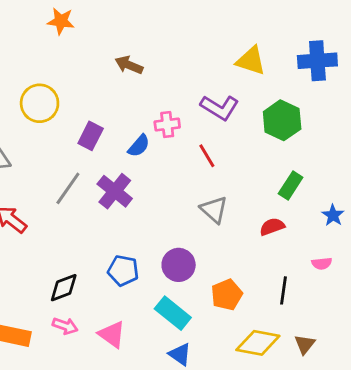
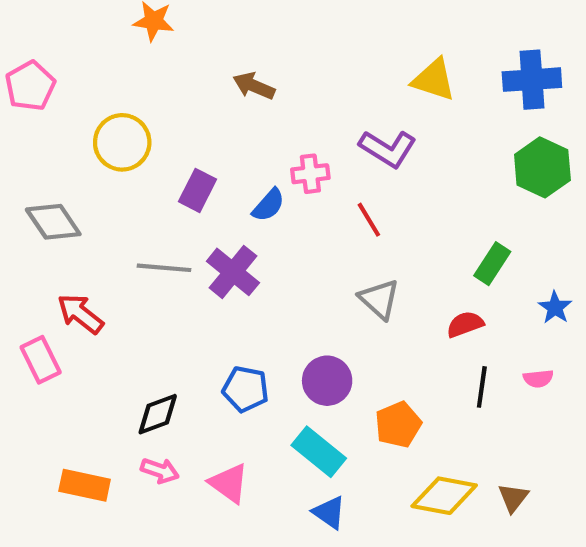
green hexagon: (282, 120) -> (542, 167), moved
gray line: (68, 188) -> (164, 268), turned 60
black line: (283, 290) -> (482, 387), moved

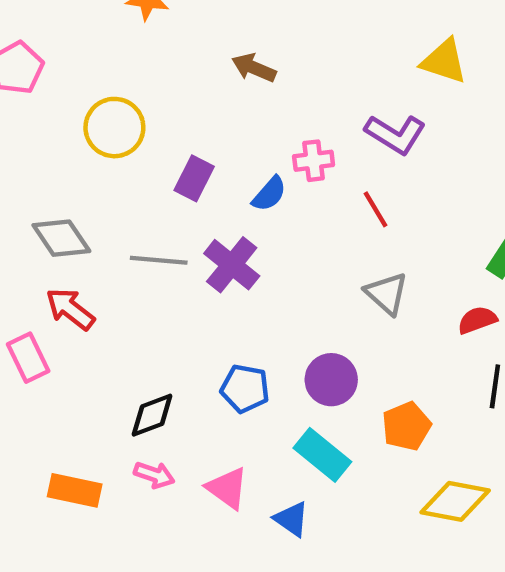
gray diamond: (53, 222) -> (61, 238), moved
blue triangle: (329, 512) -> (291, 519), moved

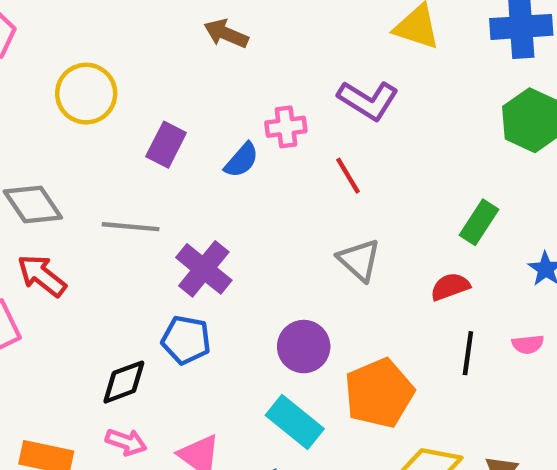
purple cross: (232, 265) -> (204, 269), moved
blue pentagon: (245, 389) -> (186, 340), moved
orange pentagon: (406, 426) -> (379, 393), size x1.4

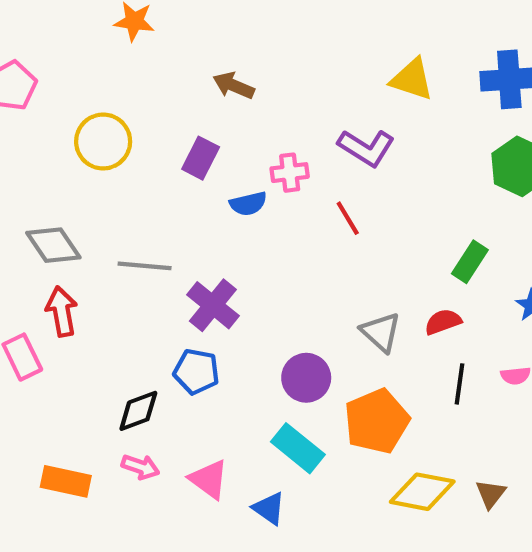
purple rectangle: (166, 145) -> (201, 158), moved
blue semicircle: (242, 160) -> (248, 204), turned 36
gray triangle: (359, 260) -> (381, 332), moved
red arrow: (42, 276) -> (62, 311), turned 42

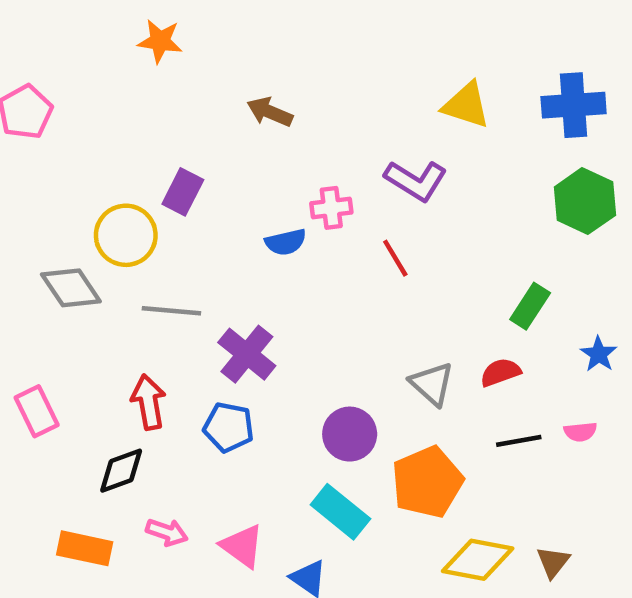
yellow circle: (103, 142) -> (126, 235), moved
purple rectangle: (201, 158) -> (183, 192), moved
red arrow: (62, 311) -> (149, 402), moved
black line: (460, 384) -> (519, 441), turned 72
black diamond: (138, 411) -> (121, 471), moved

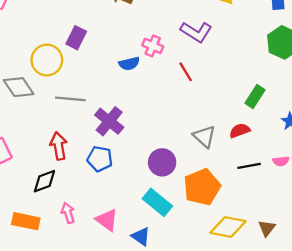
pink cross: (331, 208) -> (153, 46), turned 30
pink arrow: (167, 532) -> (68, 213), turned -126

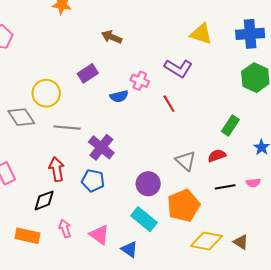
purple rectangle: (76, 38) -> (88, 73), moved, turned 30
brown triangle: (267, 228) -> (241, 242), turned -35

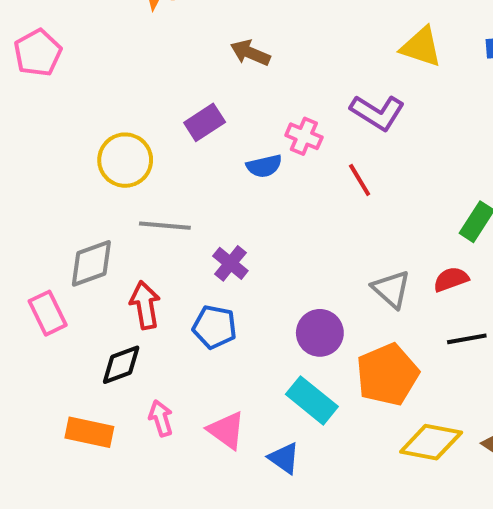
gray diamond: (21, 117) -> (91, 263), moved, turned -76
purple cross: (101, 147) -> (230, 263), size x0.7

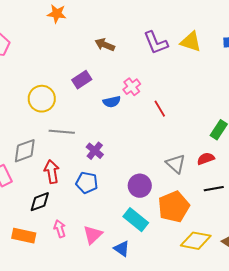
purple L-shape: (377, 112) -> (156, 43), moved, turned 36
pink cross: (304, 136) -> (132, 87), turned 30
pink triangle: (226, 430) -> (93, 235), turned 40

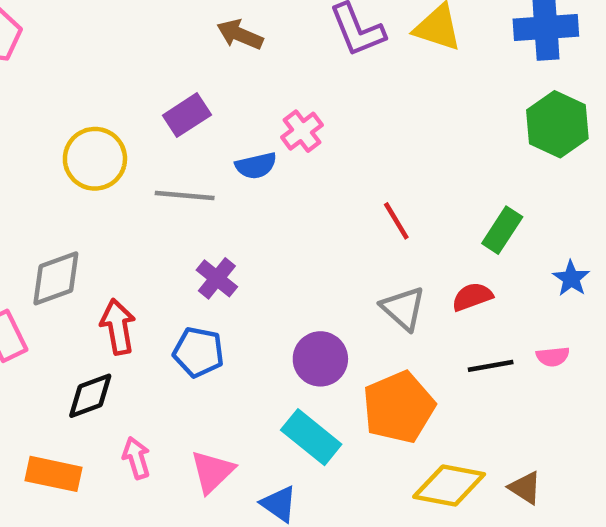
red line: (160, 109) -> (396, 221), moved
gray line: (62, 132) -> (185, 196), moved

